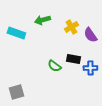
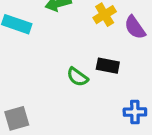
blue cross: (90, 68) -> (135, 112), moved

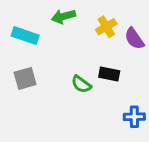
gray square: (17, 118) -> (25, 78), moved

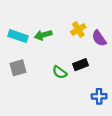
green arrow: (63, 16) -> (43, 35), moved
black rectangle: (109, 74) -> (80, 65), turned -32

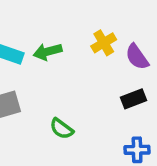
black rectangle: (80, 65) -> (134, 99), moved
green semicircle: (60, 72) -> (62, 129), moved

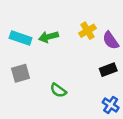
blue cross: (137, 150) -> (111, 105), turned 35

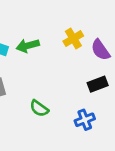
blue cross: (111, 105) -> (85, 120), moved, turned 35

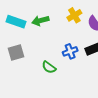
blue cross: (85, 120) -> (70, 51), moved

